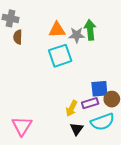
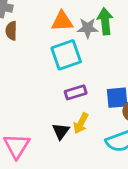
purple rectangle: (90, 103) -> (76, 92), moved
black triangle: (77, 129) -> (61, 131), moved

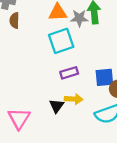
yellow arrow: (81, 123) -> (74, 99), turned -114

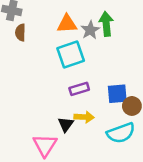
gray star: (79, 18) -> (90, 30), turned -30
pink triangle: (19, 118) -> (45, 145), moved

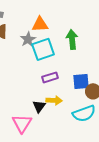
green arrow: (106, 24) -> (72, 39), moved
gray star: (90, 30) -> (28, 39), moved

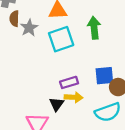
gray star: (28, 39) -> (29, 28), moved
purple rectangle: (50, 77) -> (69, 82), moved

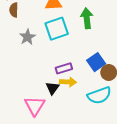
gray star: (29, 28) -> (27, 37), moved
blue square: (104, 76) -> (96, 62), turned -30

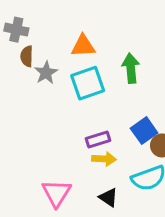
gray star: (27, 37) -> (46, 73), moved
black triangle: (52, 88) -> (108, 197), moved, turned -32

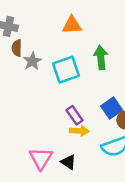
orange triangle: (83, 46) -> (72, 25), moved
purple rectangle: (98, 140) -> (74, 115), turned 72
black triangle: (108, 197) -> (68, 162), moved

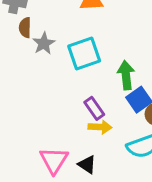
green arrow: (101, 58) -> (126, 75), moved

